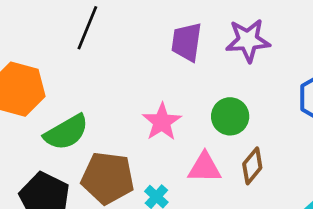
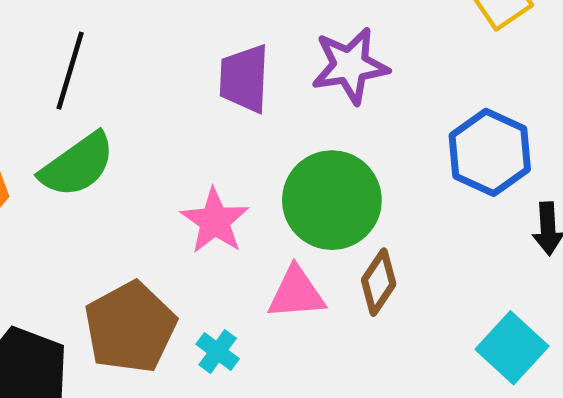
green circle: (230, 116) -> (332, 200), size x1.5
green semicircle: (66, 132) -> (77, 165), moved
brown pentagon: (108, 178) -> (130, 327), turned -30

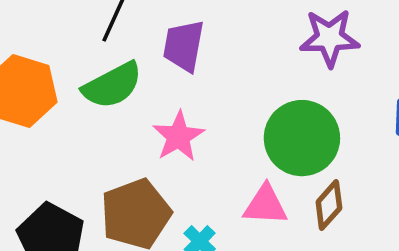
purple trapezoid: (244, 79) -> (184, 46), moved
pink star: (215, 221) -> (178, 136), moved

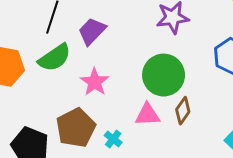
purple trapezoid: (184, 46) -> (92, 31), turned 40

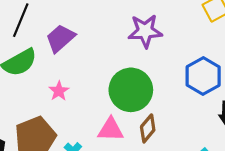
pink star: (95, 82) -> (59, 91), size x0.7

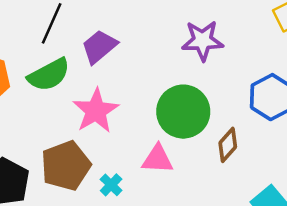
pink star: (59, 91) -> (96, 111), size x1.8
brown diamond: (148, 128) -> (228, 145), moved

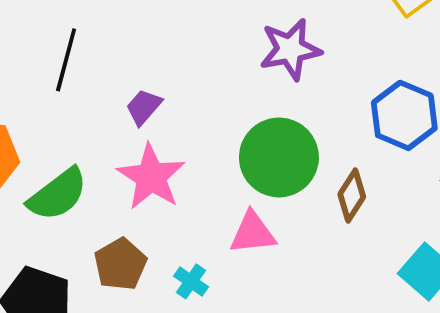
purple trapezoid: (99, 47) -> (144, 107), moved, size x0.7
green semicircle: (49, 75) -> (58, 194), moved
brown pentagon: (66, 166) -> (120, 264), size x0.7

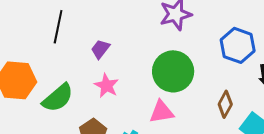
pink star: (151, 177) -> (106, 86), size x0.7
brown diamond: (352, 196) -> (225, 104), moved

